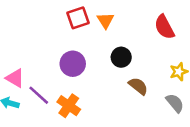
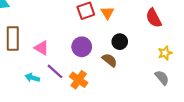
pink triangle: (15, 78) -> (42, 48), moved
brown semicircle: (138, 86) -> (109, 60), moved

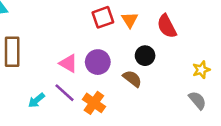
red semicircle: (154, 18) -> (167, 26), moved
pink triangle: (42, 48) -> (68, 63), moved
cyan arrow: (32, 78) -> (36, 100), turned -56

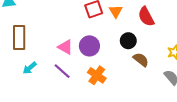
brown semicircle: (132, 79) -> (141, 60), moved
cyan arrow: (36, 100) -> (30, 68), moved
orange cross: (94, 103) -> (97, 75), moved

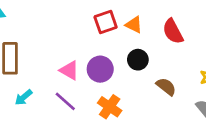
orange triangle: (116, 11) -> (134, 25), turned -32
black circle: (128, 41) -> (138, 60), moved

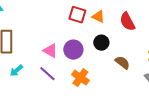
red square: (106, 22) -> (77, 15), turned 36

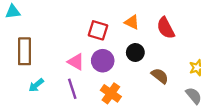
red square: (77, 15) -> (98, 30), moved
purple line: (47, 74) -> (72, 89), turned 30

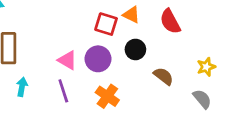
red square: (98, 30) -> (106, 24), moved
cyan arrow: (36, 85) -> (22, 87), turned 140

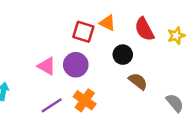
black circle: (135, 49) -> (123, 55), moved
yellow star: (206, 67) -> (176, 36), moved
purple line: (63, 91) -> (52, 105), moved, turned 75

